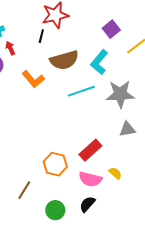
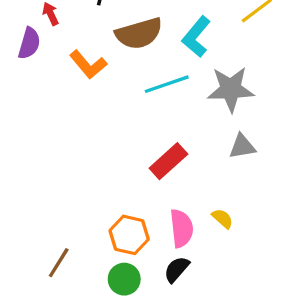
red rectangle: (90, 150) -> (168, 161), moved
orange hexagon: (55, 164) -> (129, 235), moved
pink semicircle: (90, 179) -> (182, 228), turned -110
brown line: (24, 190) -> (59, 263), moved

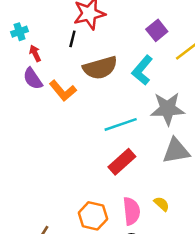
purple semicircle: (29, 43) -> (33, 79), moved, turned 130
cyan line: (167, 84) -> (121, 124), moved
gray triangle: (242, 146) -> (176, 151), size x1.4

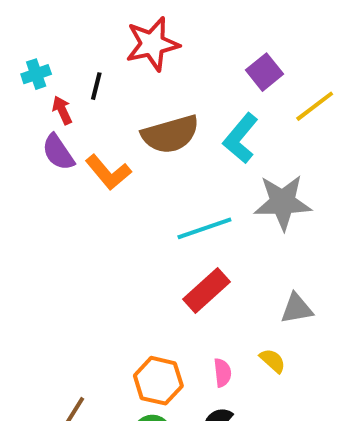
black line: (72, 39) -> (96, 86), moved
gray triangle: (176, 151) -> (297, 309), moved, size x0.7
pink semicircle: (131, 211) -> (222, 373), size x0.6

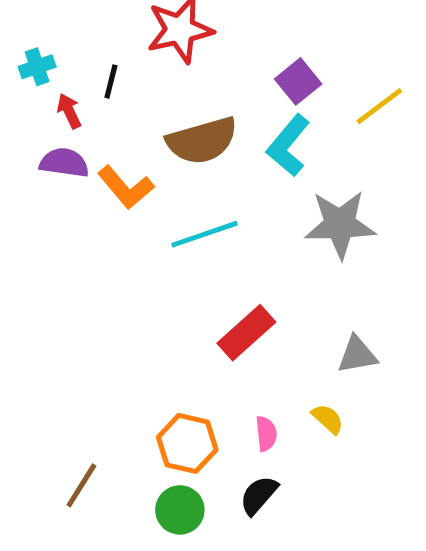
purple square: (265, 72) -> (298, 81), moved
purple semicircle: (58, 152) -> (64, 163), turned 132
cyan line: (204, 228) -> (205, 234), moved

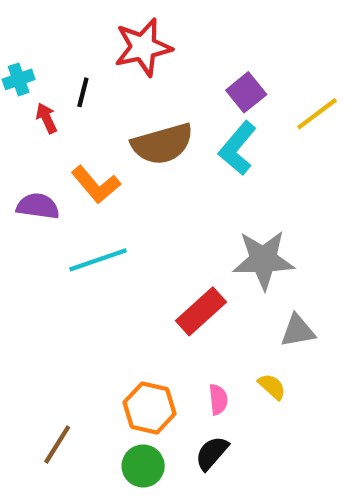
purple semicircle: (64, 163) -> (38, 206), moved
gray star: (340, 224) -> (263, 260), moved
cyan line: (205, 234) -> (98, 260), moved

